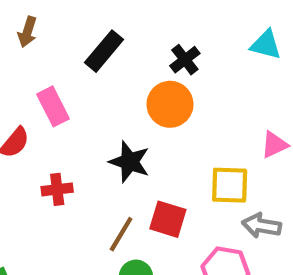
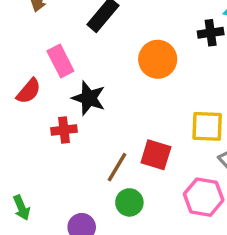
black cross: (185, 60) -> (211, 33), moved, turned 30
black star: (130, 162) -> (89, 98), moved

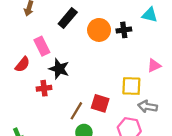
black cross: (211, 33) -> (124, 30), moved
orange circle: (158, 59) -> (99, 30), moved

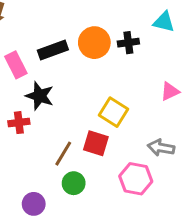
black rectangle: (68, 18) -> (53, 50), moved, turned 30
yellow square: (131, 86) -> (114, 112), moved, turned 30

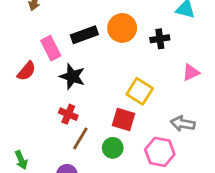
black cross: (128, 43) -> (160, 39), moved
red cross: (19, 123) -> (68, 114), moved, turned 30
brown line: (63, 154) -> (80, 138), moved
green circle: (74, 183) -> (113, 148), moved

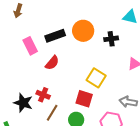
red semicircle: (27, 71) -> (52, 63), moved
black star: (72, 76) -> (23, 103), moved

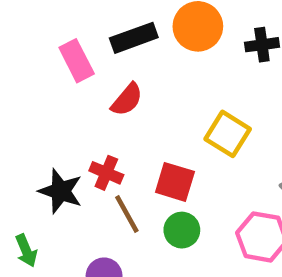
red square: (84, 99) -> (175, 182), moved
brown line: (52, 113) -> (127, 214), turned -60

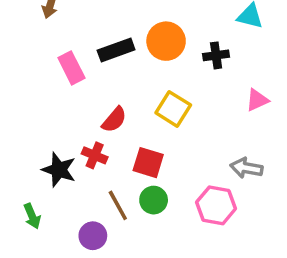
red semicircle: (127, 100) -> (114, 120), moved
yellow square: (228, 134) -> (173, 109), moved
brown line: (127, 214) -> (118, 205), moved

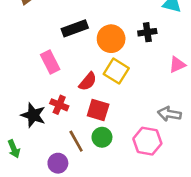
orange circle: (166, 41) -> (111, 39), moved
pink rectangle: (71, 68) -> (50, 62), moved
red semicircle: (114, 120) -> (88, 81), moved

